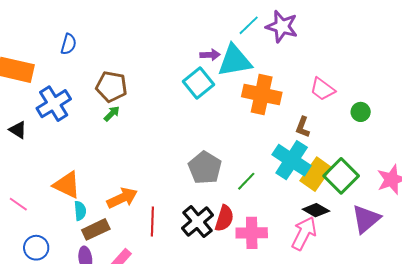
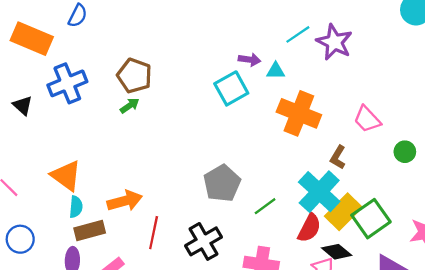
blue semicircle: (69, 44) -> (78, 16), moved
cyan triangle: (235, 61) -> (276, 71), size x0.5
red semicircle: (224, 218) -> (309, 228), moved

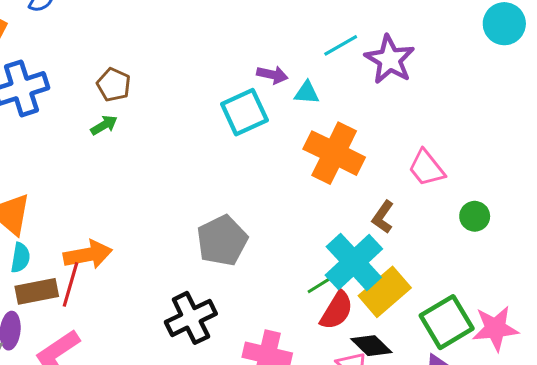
brown pentagon: (134, 76) -> (114, 85), size x0.7
green line: (265, 206) -> (322, 283), moved
green square: (371, 219) -> (447, 322), moved
red line: (154, 233) -> (70, 284), moved

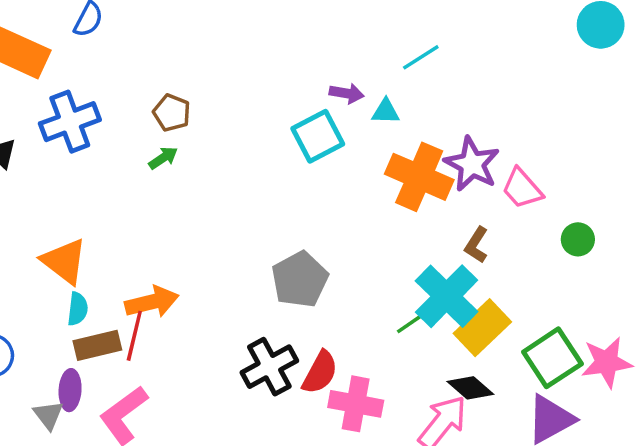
purple star: (390, 60) -> (472, 164), moved
red semicircle: (337, 310) -> (320, 372), moved

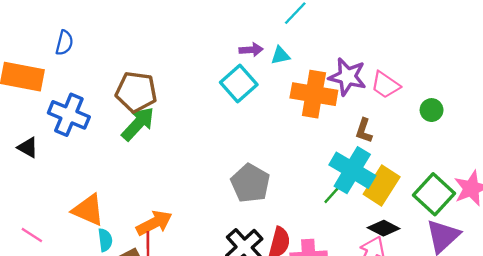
brown pentagon: (172, 113) -> (136, 92), size x1.6
blue cross: (70, 122) -> (69, 115), turned -33
green arrow: (163, 158) -> (138, 124), size x1.8

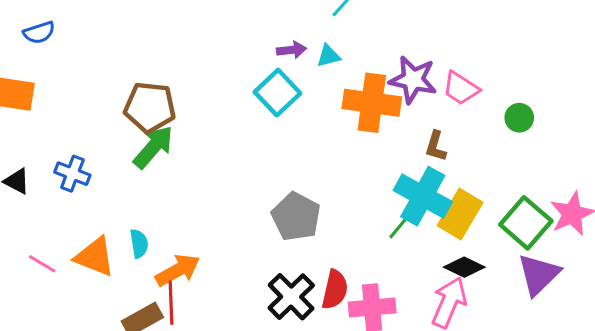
blue semicircle: (64, 43) -> (39, 33), moved, turned 60
blue cross: (69, 115) -> (72, 174), moved, size x0.7
pink line: (32, 235) -> (42, 264), moved
cyan semicircle: (105, 240) -> (139, 244), moved

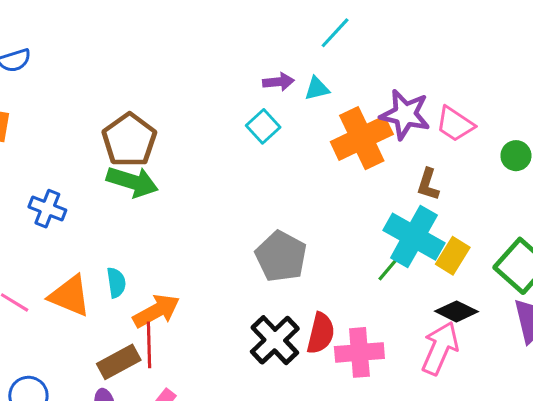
cyan square: (278, 93) -> (263, 126), size x0.7
orange cross: (372, 103) -> (362, 138), turned -34
brown pentagon: (150, 107) -> (129, 140), turned 30
green arrow: (153, 147) -> (132, 182), turned 66
yellow rectangle: (460, 214) -> (453, 256), size x0.7

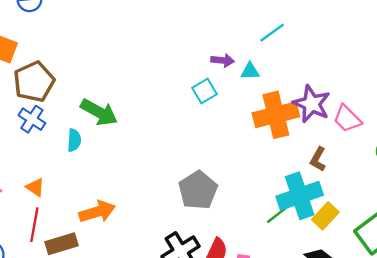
brown pentagon: (129, 140) -> (34, 82), moved
cyan cross: (414, 237) -> (300, 196), turned 30
cyan semicircle: (116, 283) -> (74, 140), moved
orange triangle: (70, 296) -> (35, 187), size x0.6
red line: (149, 345) -> (34, 225), moved

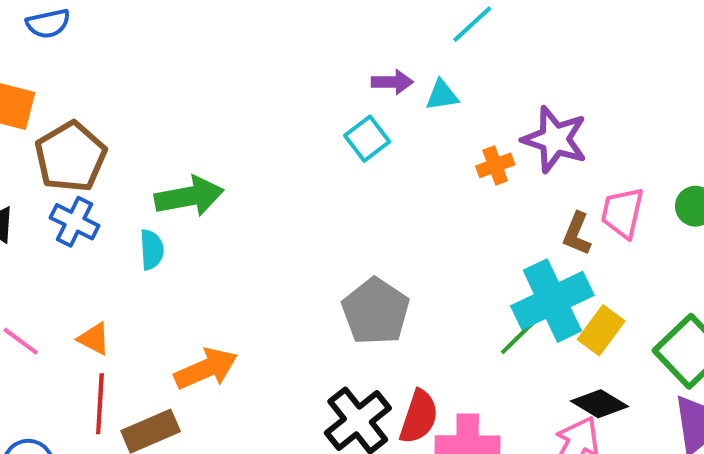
green arrow: (99, 112) -> (189, 196), turned -33
orange cross: (276, 115) -> (495, 165), size x0.5
pink trapezoid: (347, 119) -> (622, 213), moved, turned 64

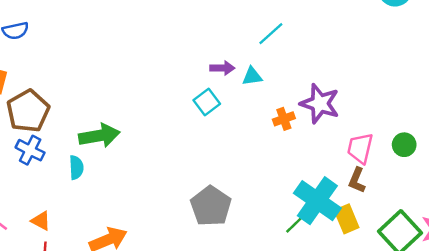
brown L-shape: (577, 234) -> (357, 180), moved
cyan cross: (552, 301) -> (317, 201), turned -30
yellow rectangle: (601, 330) -> (347, 219), turned -60

